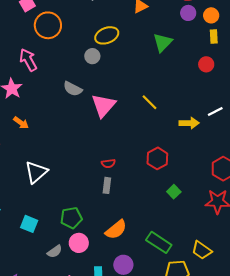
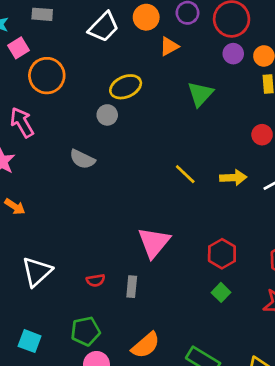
red circle: (206, 64) -> (262, 135), moved
pink triangle: (103, 105) -> (154, 242), moved
yellow arrow: (189, 123) -> (233, 178), moved
red hexagon: (157, 158) -> (222, 254), moved
red semicircle: (108, 163) -> (96, 280), moved

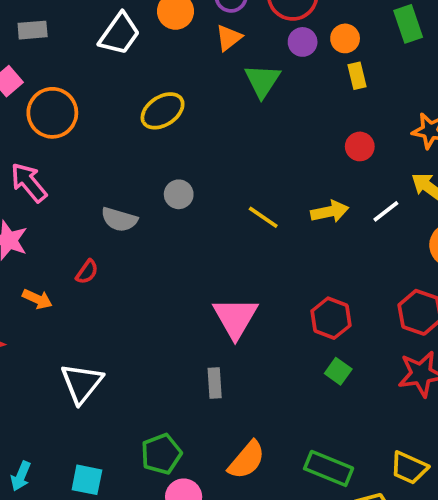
orange triangle: (169, 46) -> (229, 38), moved
green triangle: (200, 94) -> (262, 81), moved
gray circle: (107, 115) -> (179, 194), moved
red semicircle: (96, 280) -> (87, 272), moved, turned -36

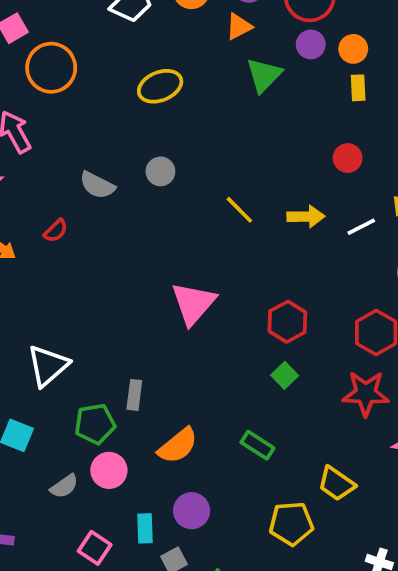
white triangle: (82, 383) -> (48, 366), moved
gray rectangle: (215, 383) -> (134, 395), moved
green rectangle: (329, 468) -> (257, 445), moved, size x0.7

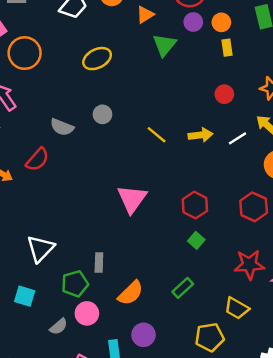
red semicircle: (56, 231) -> (37, 160), size x1.5
red star: (366, 393) -> (249, 265), moved
green rectangle: (257, 445) -> (183, 288), turned -70

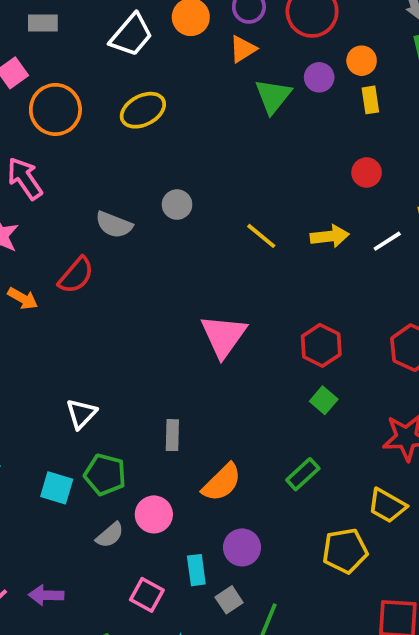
purple circle: (193, 22) -> (319, 77), moved
yellow ellipse: (97, 59) -> (143, 110), moved
white triangle: (40, 248) -> (81, 414), size x0.7
green pentagon: (75, 284) -> (105, 475), moved, turned 30

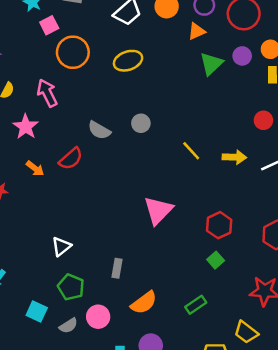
cyan square: (57, 488) -> (37, 312), moved

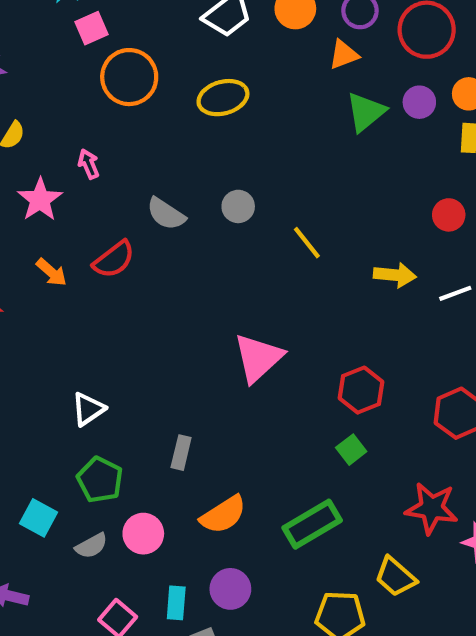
pink arrow: (47, 93) -> (89, 164), moved, size x0.6
yellow line: (191, 151) -> (307, 243), moved
green rectangle: (196, 305) -> (312, 524), size x1.5

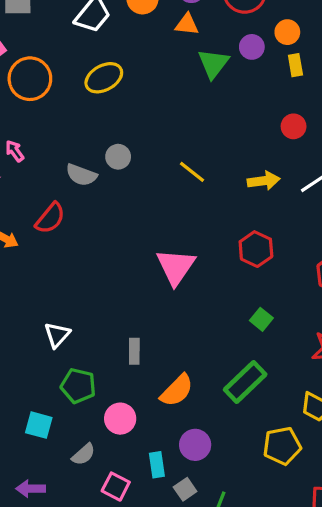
orange triangle: (344, 55) -> (187, 24), turned 40
gray circle: (238, 206) -> (118, 157), moved
red hexagon: (361, 390) -> (256, 249), moved
gray semicircle: (91, 546) -> (84, 454), moved

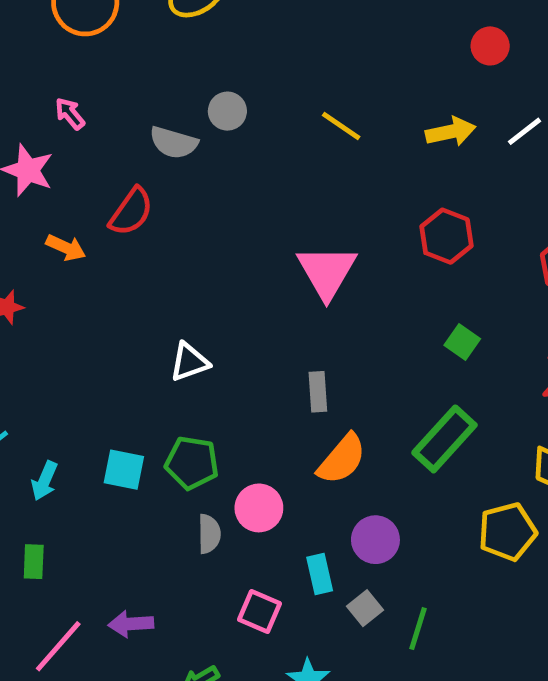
white triangle: (57, 335) -> (189, 362), moved, turned 32
gray rectangle: (134, 351) -> (318, 392), moved
cyan square: (39, 425) -> (124, 470), moved
gray semicircle: (84, 454) -> (209, 534), moved, turned -45

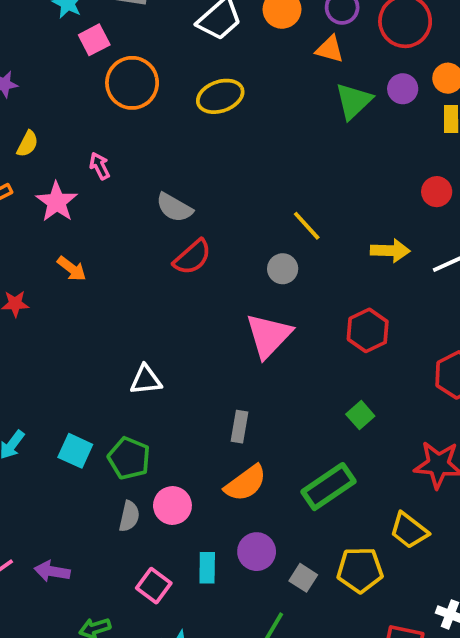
gray circle: (227, 111) -> (283, 269), moved
red semicircle: (131, 212) -> (192, 257), moved
gray square: (365, 608) -> (303, 578), moved, turned -32

